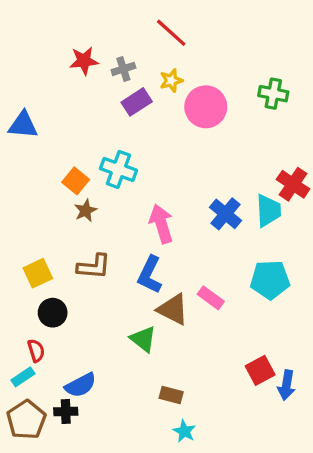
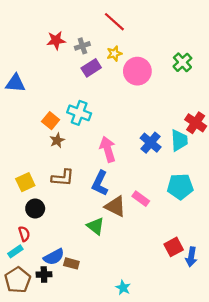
green cross: (273, 94) -> (182, 62), turned 36
brown rectangle: (171, 395) -> (71, 263), moved

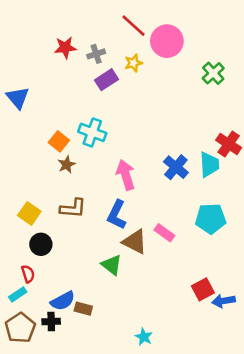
pink circle: (137, 71) -> (167, 41), moved
blue triangle: (15, 83) -> (18, 98), turned 45
yellow square: (25, 182) -> (29, 213), turned -30
blue arrow: (191, 257) -> (223, 301), turned 72

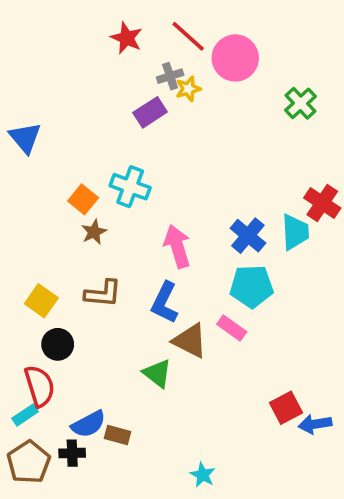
red star: (65, 48) -> (127, 38), moved, turned 30
gray cross: (96, 54) -> (170, 76), moved
cyan pentagon: (211, 219) -> (252, 286), moved
red semicircle: (28, 274) -> (40, 386), size x1.6

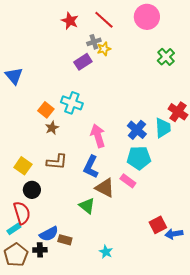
pink circle: (235, 58) -> (147, 17), moved
cyan star: (203, 475) -> (106, 252), moved

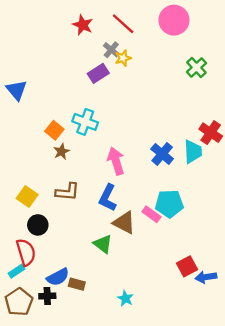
gray cross: (94, 42) -> (111, 50), turned -32
cyan pentagon: (139, 158) -> (169, 204), moved

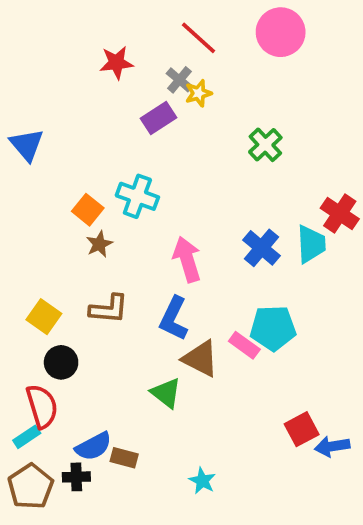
red star: (83, 25) -> (116, 63), moved, turned -30
green cross: (196, 67) -> (265, 145), moved

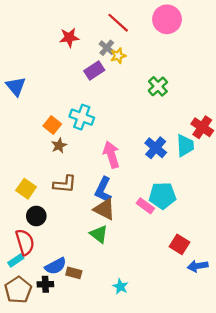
brown triangle: (200, 359) -> (104, 209), moved
red square: (302, 429) -> (180, 244), moved, turned -30

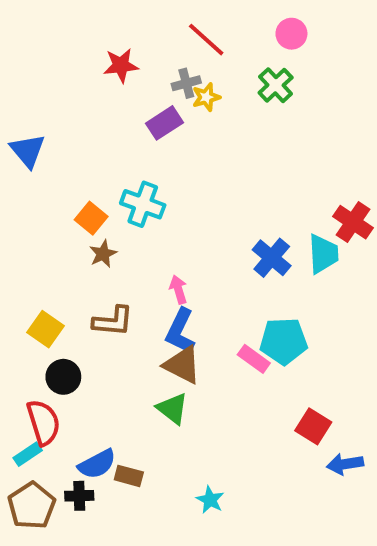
pink circle: (167, 19) -> (291, 34), size x0.6
gray cross: (107, 48) -> (186, 83), turned 35
green cross: (158, 86) -> (276, 85), moved
pink arrow: (111, 155) -> (178, 290), moved, size x0.6

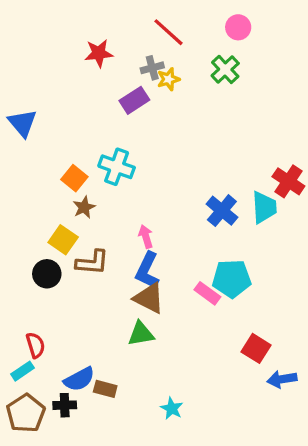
yellow square: (46, 329) -> (63, 240), moved
black circle: (63, 377) -> (47, 274), moved
green triangle: (172, 409) -> (141, 334), turned -48
red semicircle: (44, 422) -> (35, 345), size x0.7

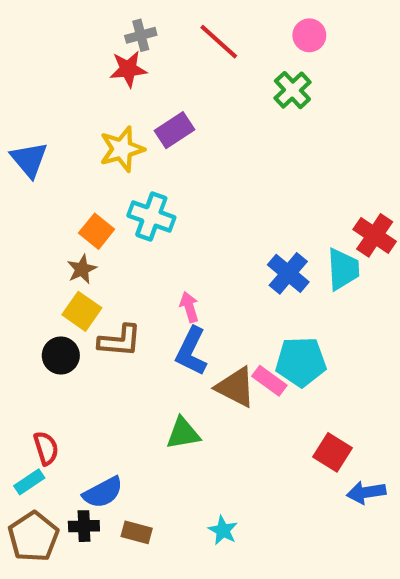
gray cross: (152, 68) -> (141, 35), moved
yellow star: (168, 79) -> (122, 149), moved, size x1.5
brown star: (84, 207) -> (82, 269), moved
brown triangle: (149, 298) -> (236, 387), moved
brown rectangle: (105, 389) -> (137, 532), moved

